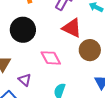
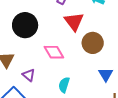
red triangle: (72, 28) -> (74, 22), turned 30

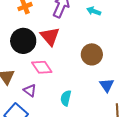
red triangle: (74, 22) -> (50, 36), moved
pink diamond: (54, 52) -> (42, 67), moved

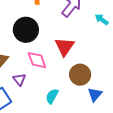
red triangle: (50, 36) -> (65, 47), moved
brown circle: (92, 54) -> (80, 75), moved

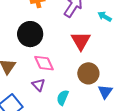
red triangle: (65, 47) -> (81, 41), moved
purple triangle: (19, 79) -> (38, 85), moved

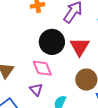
black circle: (30, 34) -> (52, 42), moved

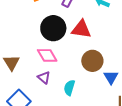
red triangle: (80, 47) -> (81, 29), turned -45

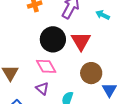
red triangle: (81, 29) -> (81, 41), turned 50

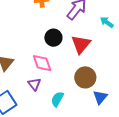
black circle: (53, 39) -> (53, 38), size x0.7

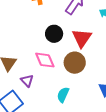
brown circle: (85, 77) -> (75, 63), moved
purple triangle: (34, 84) -> (27, 81), moved

